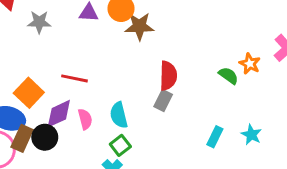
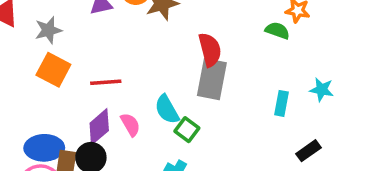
orange square: (29, 93) -> (53, 70), moved
gray rectangle: (163, 101) -> (212, 79), size x1.6
green square: (120, 145) -> (187, 130), moved

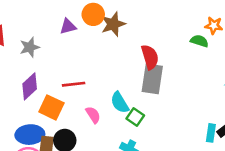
orange square: (53, 70) -> (51, 107), moved
cyan rectangle: (281, 103) -> (211, 133), moved
purple diamond: (99, 127) -> (30, 86), moved

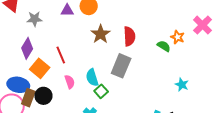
brown star: (113, 24) -> (101, 34), moved, turned -30
red semicircle: (150, 57) -> (129, 36), moved
red line: (74, 84) -> (61, 55), turned 60
purple diamond: (30, 86) -> (27, 48), turned -30

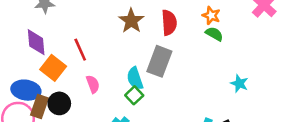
orange star: (178, 37) -> (211, 15), moved
purple diamond: (27, 48) -> (36, 42), turned -35
cyan semicircle: (92, 78) -> (135, 78), moved

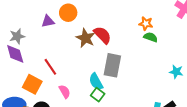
red semicircle: (169, 23) -> (102, 35), moved, turned -30
purple diamond: (36, 42) -> (15, 54), moved

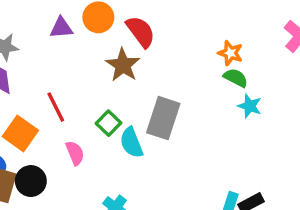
red semicircle: (102, 35) -> (141, 32), moved
cyan star: (176, 72) -> (250, 106), moved
green square: (98, 95) -> (109, 123), moved

